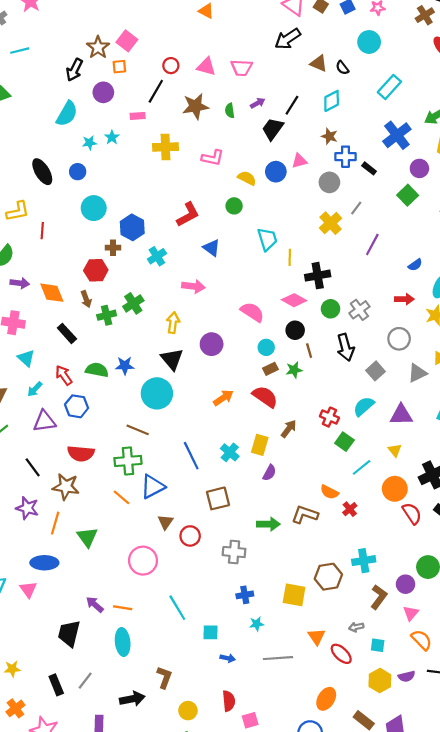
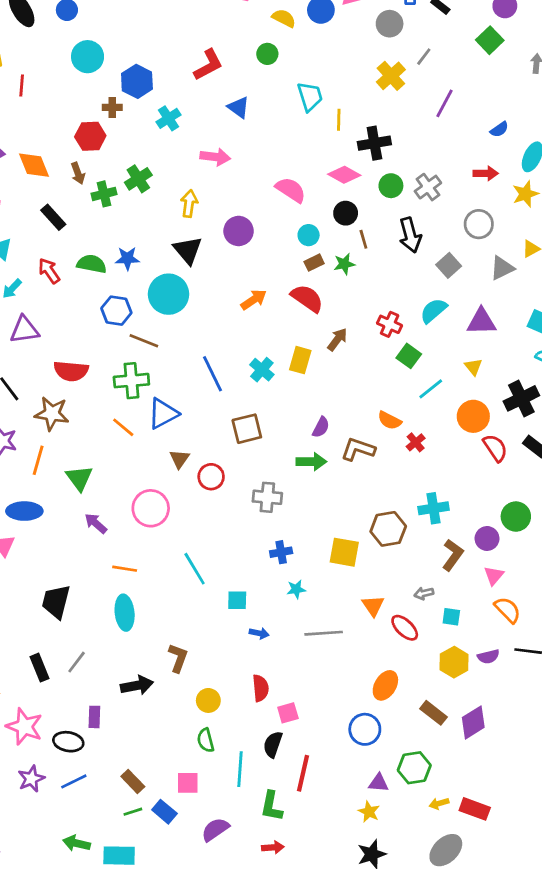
blue hexagon: (77, 406) -> (116, 311), moved
purple semicircle: (269, 473) -> (321, 427), moved
purple arrow: (95, 605) -> (96, 523), moved

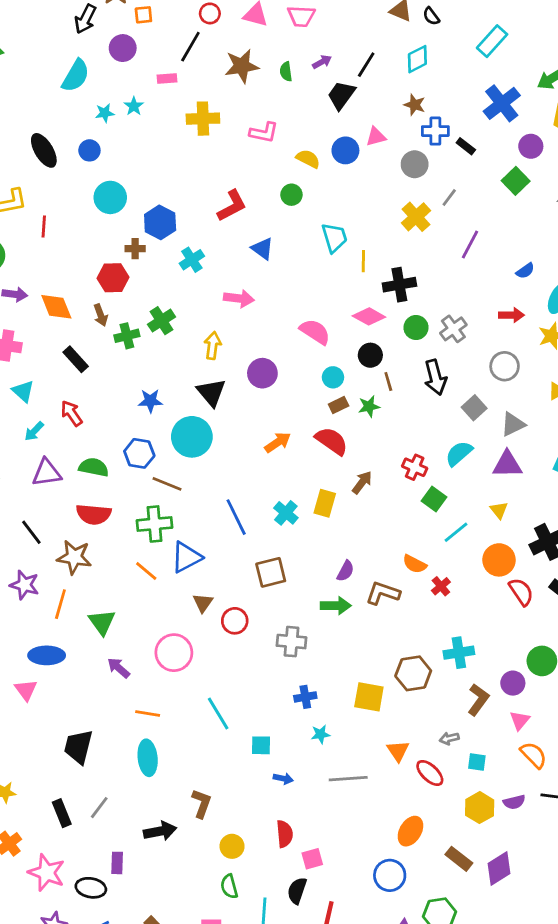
green semicircle: (92, 264) -> (94, 467), moved
gray triangle: (502, 268) -> (513, 424), moved

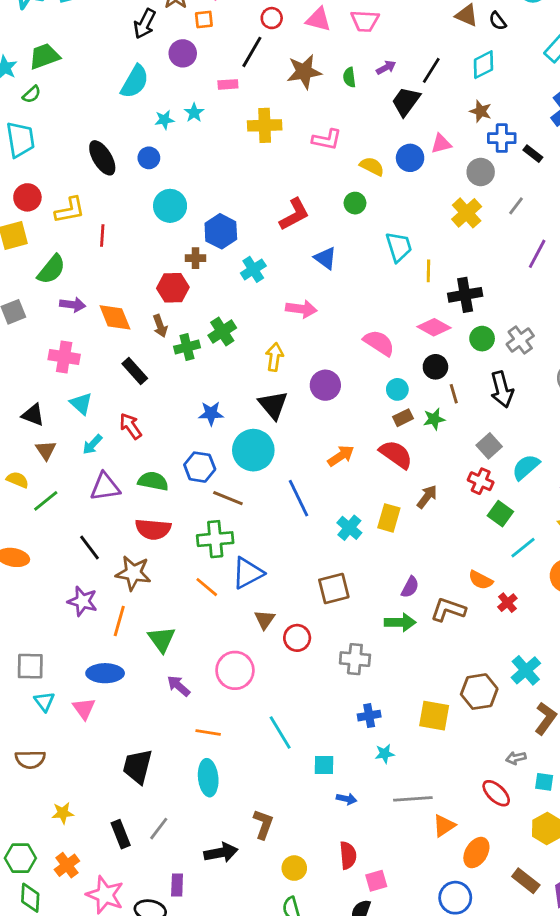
yellow cross: (416, 217) -> (467, 213), moved
gray square: (474, 408) -> (489, 446), moved
blue line: (236, 517) -> (299, 498), moved
cyan cross: (459, 653) -> (526, 670), turned -32
orange triangle: (398, 751) -> (444, 826), moved, turned 30

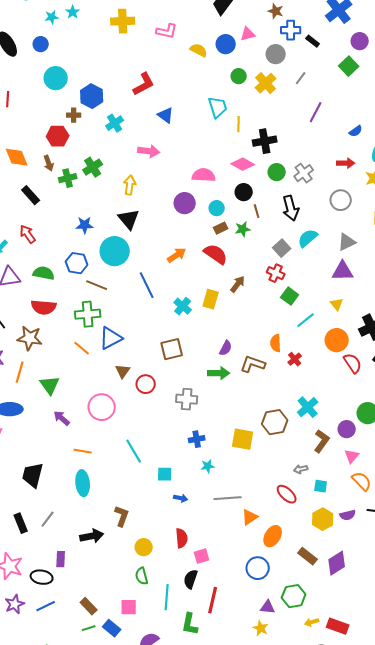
green circle: (355, 203) -> (239, 76), moved
pink semicircle: (379, 343) -> (204, 175), turned -30
purple circle: (325, 385) -> (185, 203), moved
cyan semicircle: (526, 467) -> (308, 238), moved
orange semicircle: (481, 580) -> (276, 343), turned 60

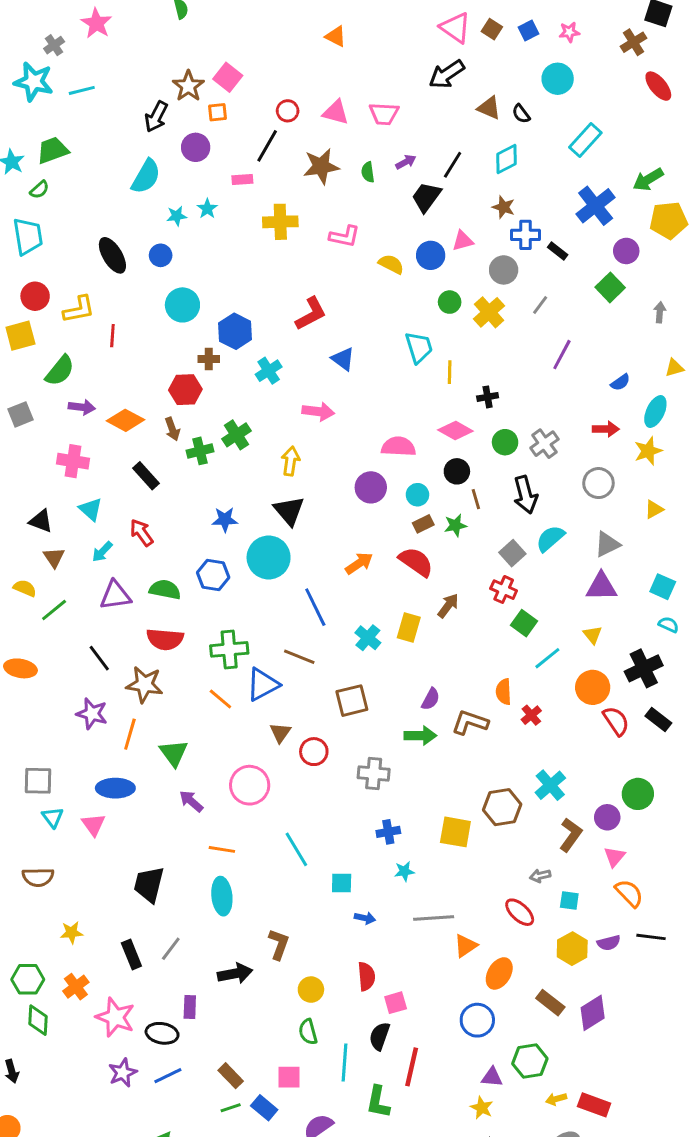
black cross: (265, 141) -> (488, 397), size x0.6
orange diamond: (17, 157) -> (126, 420), turned -40
brown line: (97, 285) -> (299, 657), moved

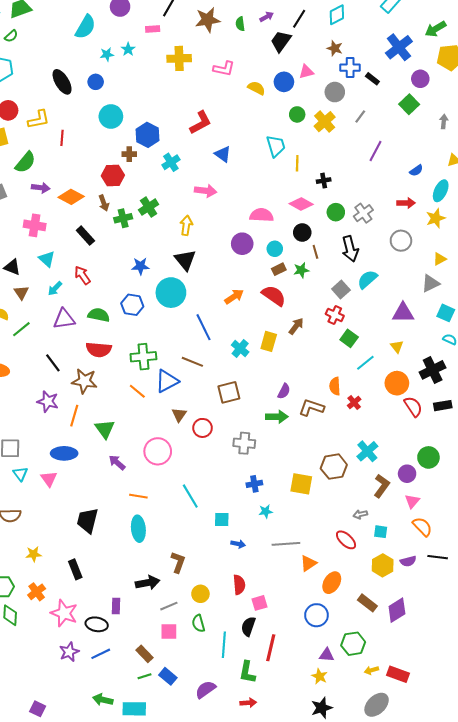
gray triangle: (607, 544) -> (430, 283), moved
black rectangle: (658, 719) -> (443, 406), turned -48
gray line: (171, 949) -> (169, 606), moved, turned 30
pink square: (289, 1077) -> (169, 631), moved

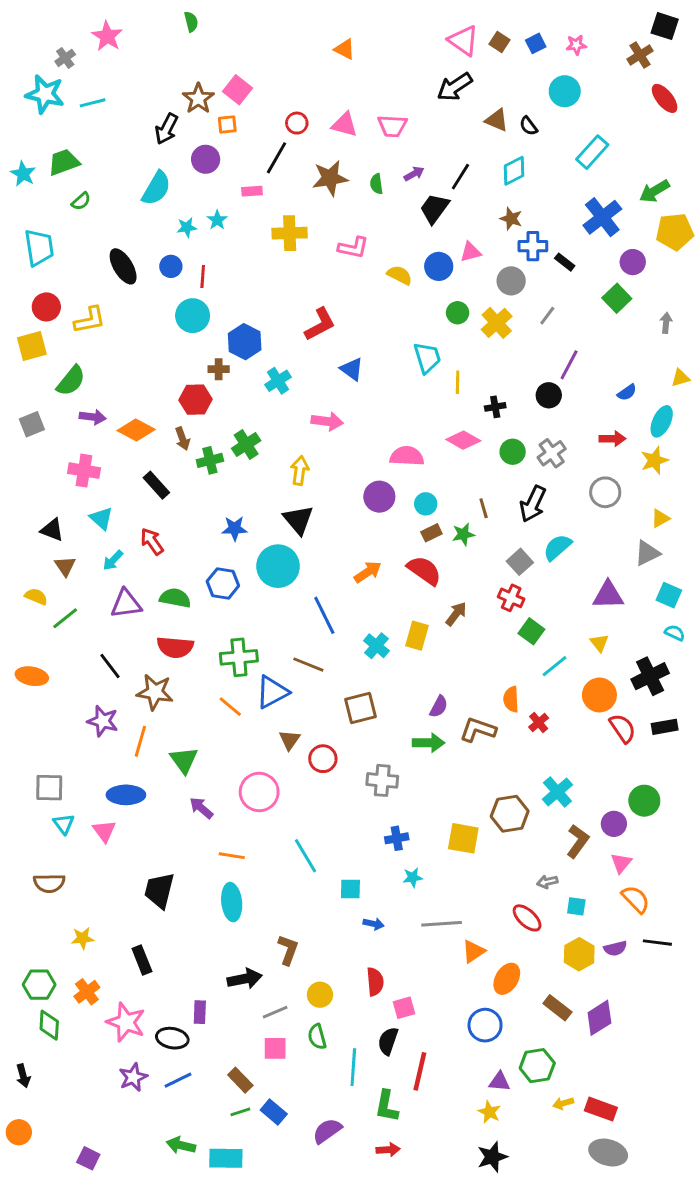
green semicircle: (11, 36) -> (81, 201), moved
red line: (62, 138) -> (203, 277), moved
black circle: (302, 233) -> (549, 395), moved
black arrow: (350, 249) -> (533, 504), turned 40
gray ellipse: (377, 705) -> (608, 1153), moved, turned 60

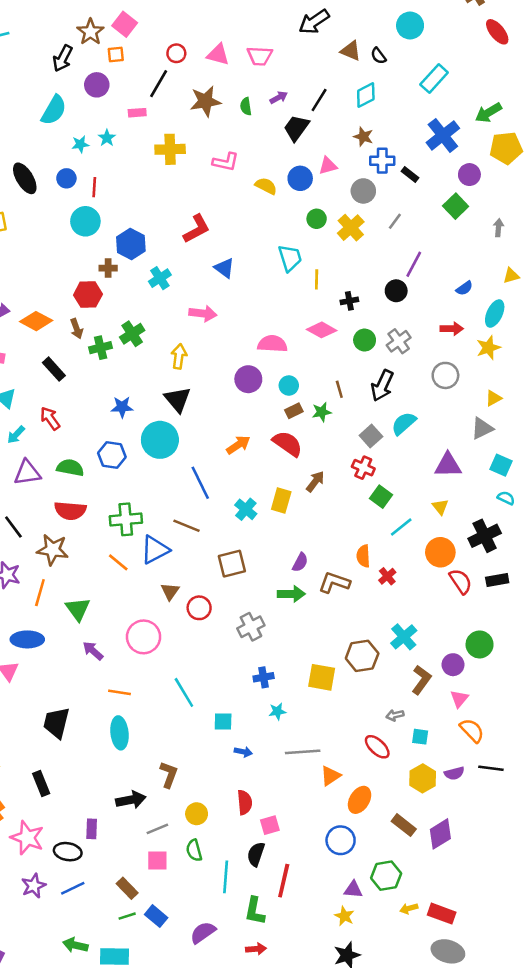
gray cross: (382, 780) -> (251, 627), turned -32

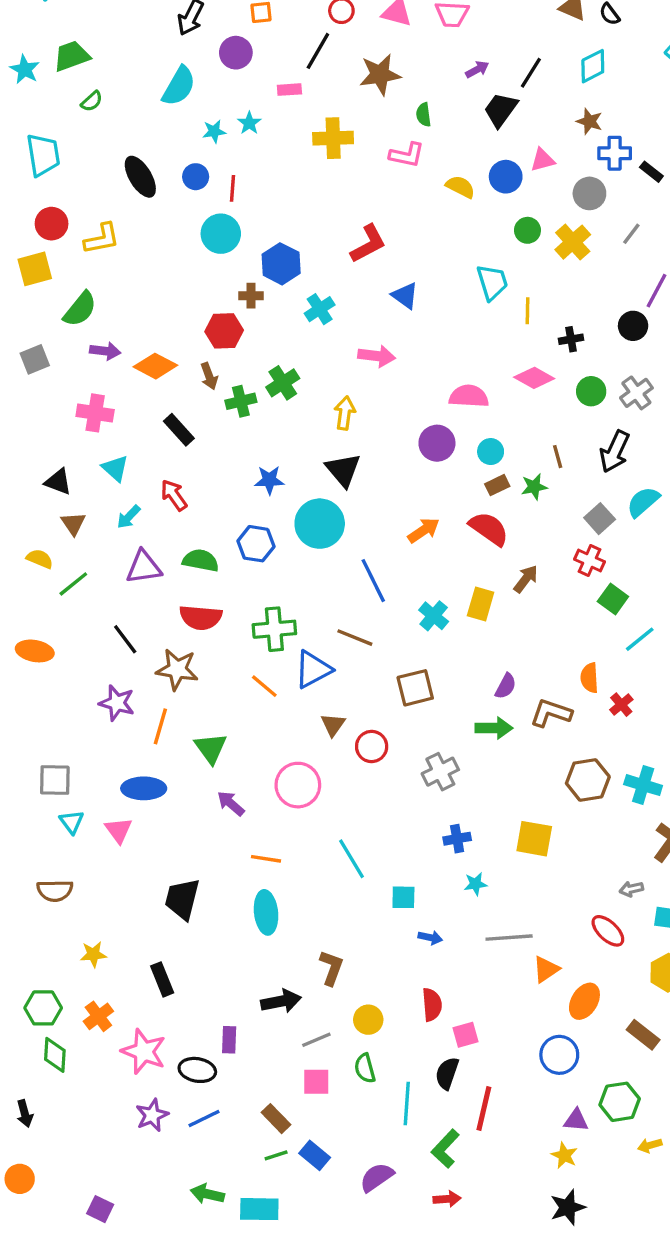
green semicircle: (246, 106) -> (424, 115), moved
cyan cross: (404, 637) -> (643, 785), turned -32
brown hexagon: (362, 656) -> (588, 780), moved
green L-shape: (255, 911) -> (445, 1149), turned 32

